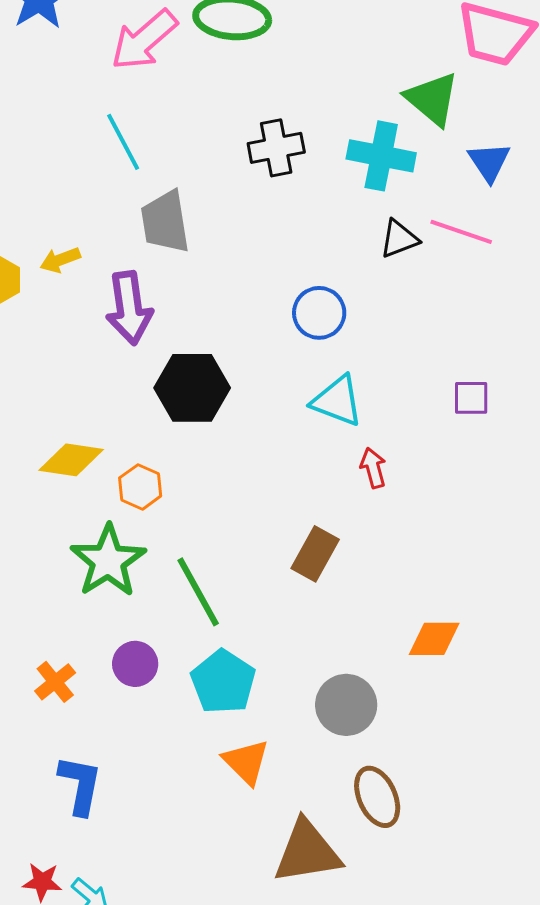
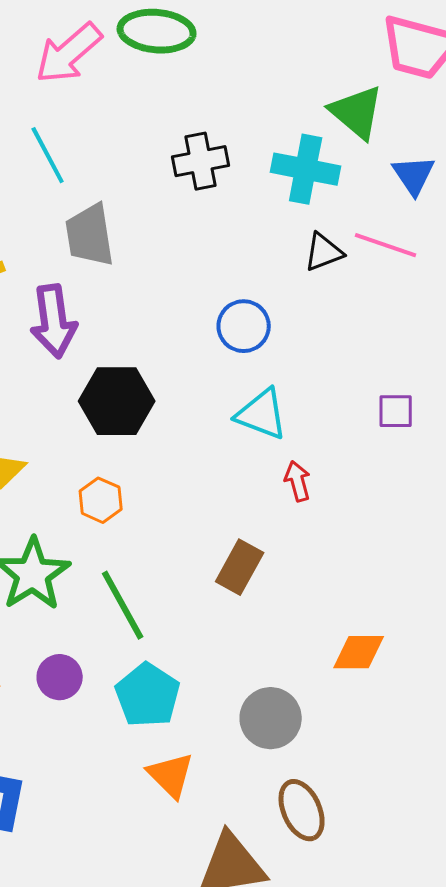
orange hexagon: (140, 487) -> (101, 500), moved

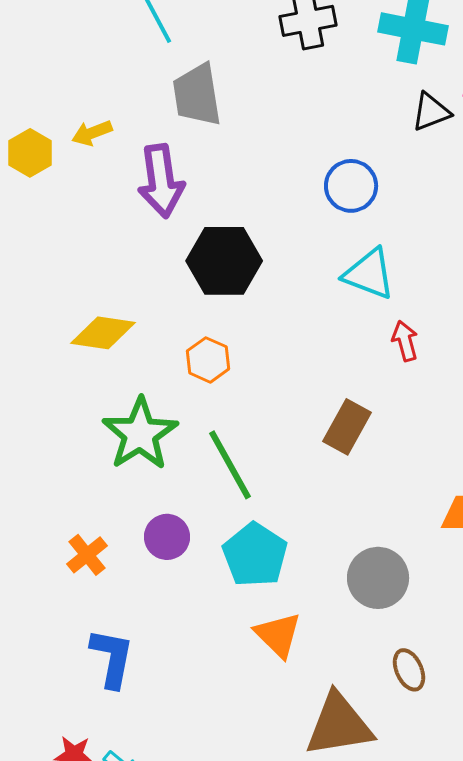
brown ellipse: (302, 810) -> (409, 670), size x0.7

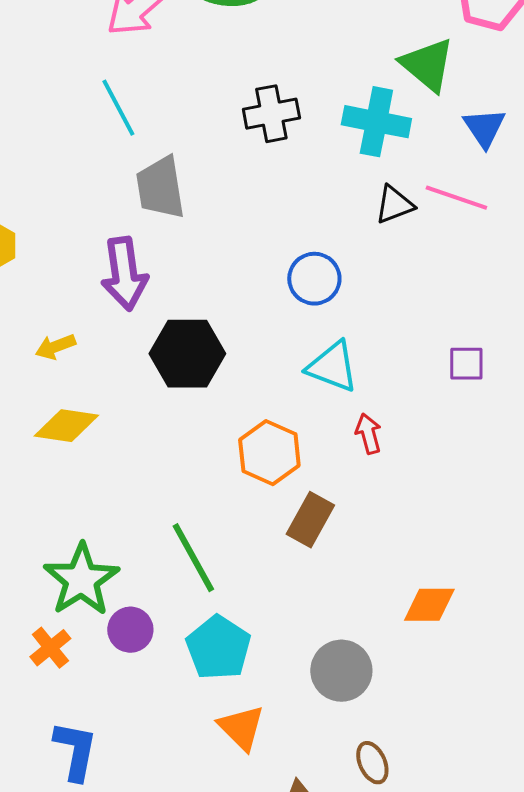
yellow arrow: (92, 133) -> (55, 347), moved
orange hexagon: (208, 360) -> (269, 453), moved, size x1.4
green star: (140, 434) -> (81, 580), moved

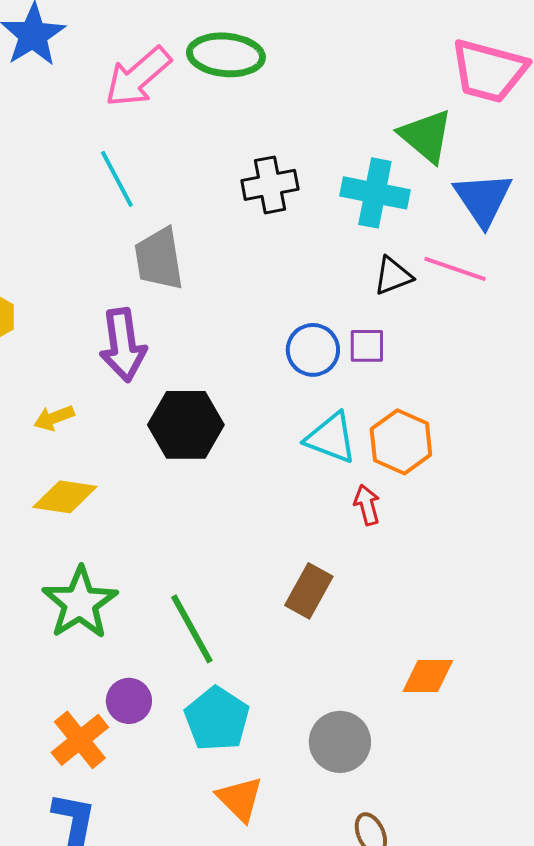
blue triangle: (484, 128) -> (483, 199), size x1.4
purple square: (466, 364) -> (367, 346), moved
orange hexagon: (269, 453) -> (401, 442), moved
green star: (81, 580) -> (80, 603), moved
orange cross: (50, 648) -> (80, 740), moved, size x1.4

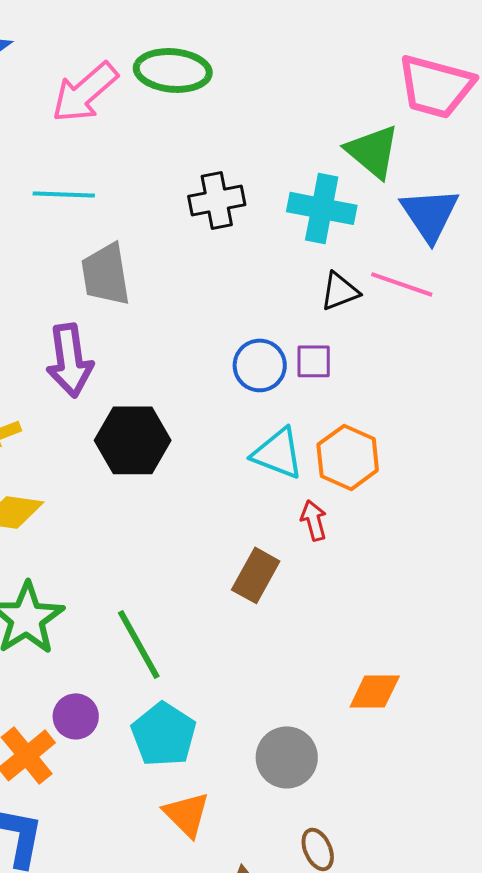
cyan line: (117, 179) -> (64, 194), turned -60
brown rectangle: (309, 591) -> (256, 575), moved

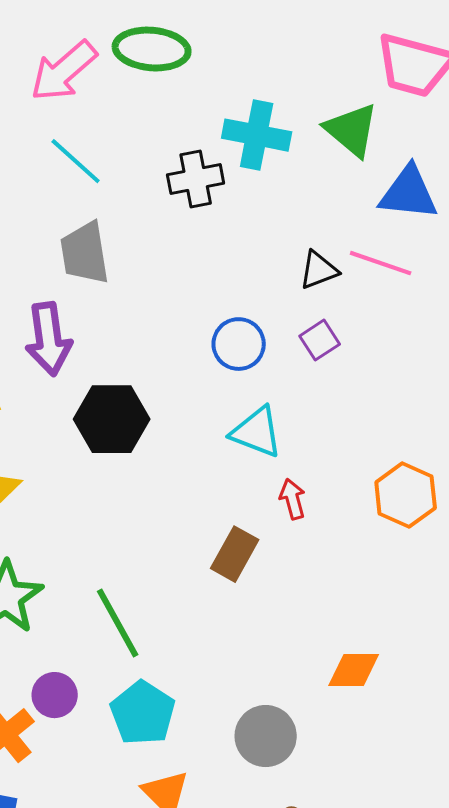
cyan line: (64, 194) -> (76, 161), moved, turned 40
cyan cross: (322, 208) -> (257, 135), moved
blue triangle: (430, 214) -> (409, 193), turned -50
purple square: (314, 361) -> (320, 340), moved, turned -33
orange hexagon: (348, 457) -> (406, 495), moved

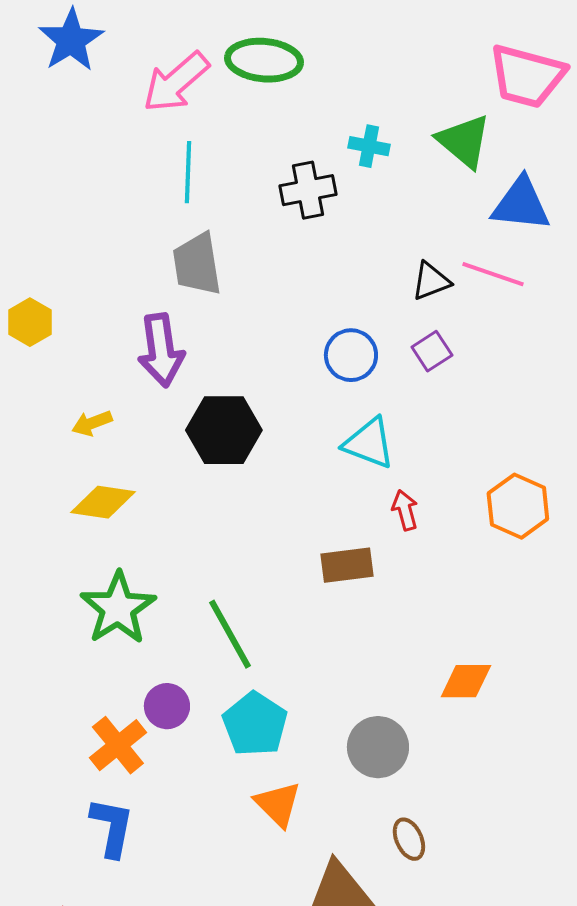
cyan cross: (257, 135) -> (369, 146), size x0.6
cyan line: (76, 161) -> (188, 172), turned 50
brown rectangle: (235, 554) -> (347, 565), turned 54

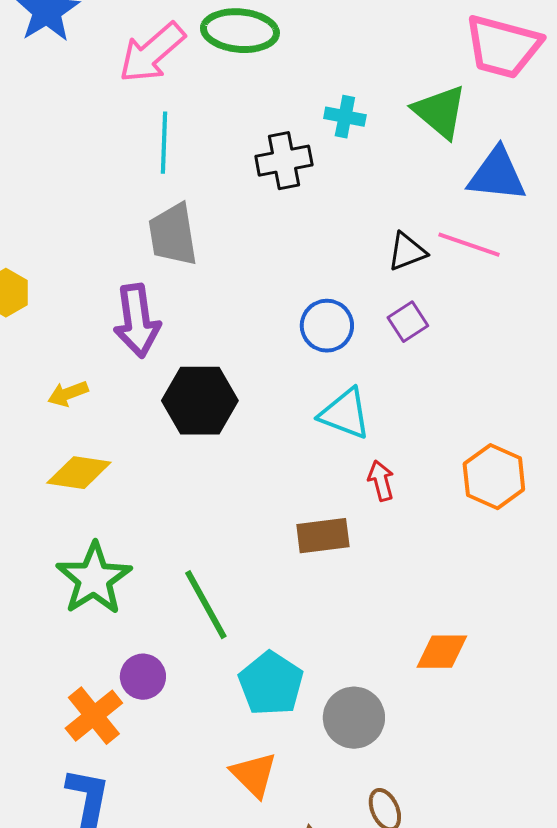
cyan pentagon: (255, 724) -> (271, 684), moved

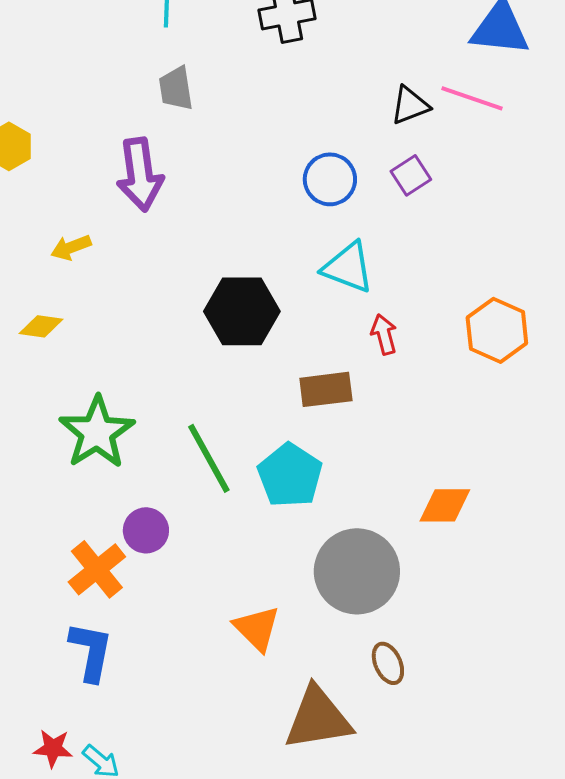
gray trapezoid: (173, 235) -> (176, 88), size x0.7
black hexagon: (200, 401) -> (242, 311), moved
yellow diamond: (79, 473) -> (41, 326), moved, size x0.7
cyan pentagon: (271, 684) -> (290, 475), moved
gray circle: (354, 718) -> (357, 571), size x1.4

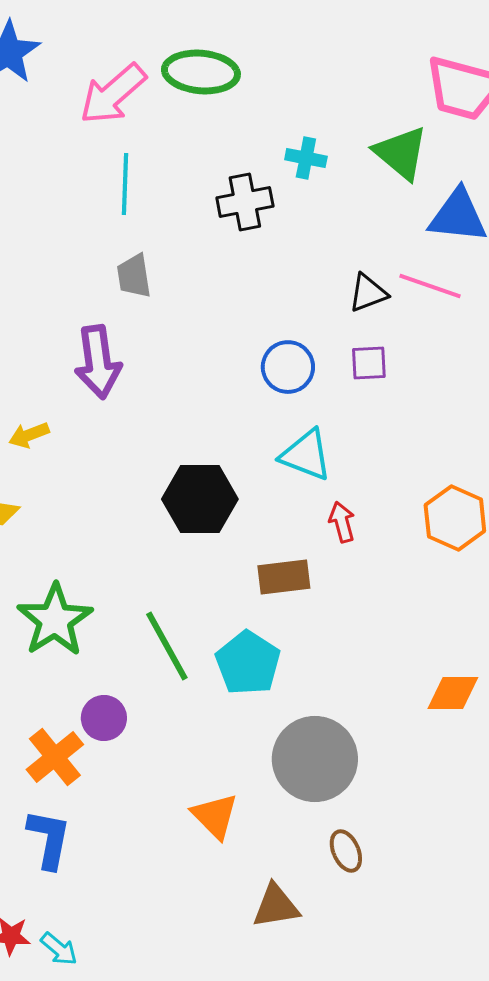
purple square: (411, 175) -> (369, 363), turned 30
orange diamond: (445, 505) -> (453, 693), moved
brown triangle: (318, 718) -> (276, 906), size x0.7

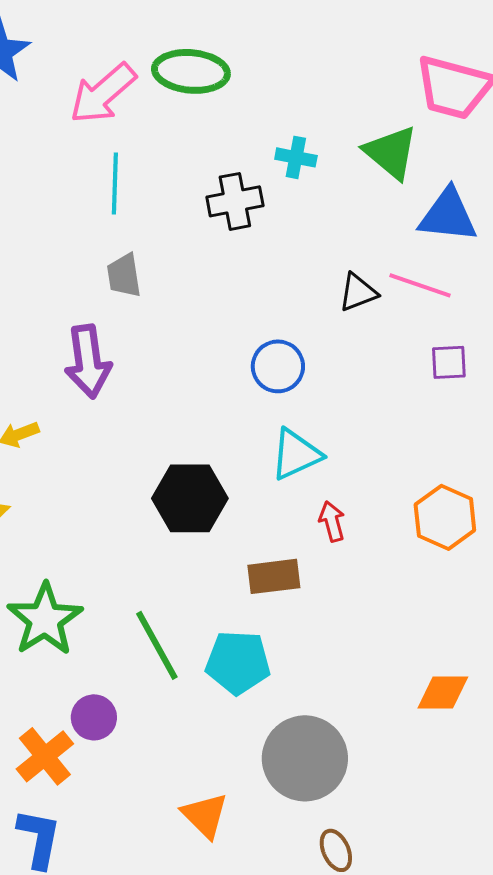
purple square: (369, 363) -> (449, 362), moved
cyan triangle: (306, 455) -> (296, 454), turned -46
cyan pentagon: (248, 663) -> (238, 662), turned -30

